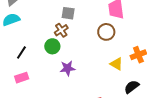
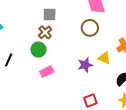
purple star: (68, 68) -> (85, 65), moved
pink rectangle: (22, 78) -> (47, 72), moved

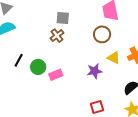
green circle: (38, 50) -> (38, 67), moved
yellow triangle: (104, 58) -> (114, 58), moved

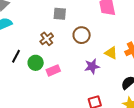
brown circle: (102, 34) -> (82, 35), moved
brown cross: (57, 36) -> (47, 39), moved

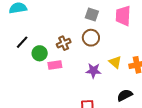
gray square: (60, 14) -> (92, 15), moved
brown cross: (47, 39) -> (64, 43), moved

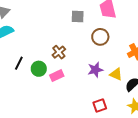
brown circle: (91, 38) -> (100, 37), moved
yellow triangle: (115, 62) -> (116, 74), moved

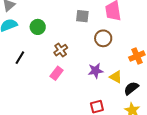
green circle: (39, 69) -> (38, 27), moved
pink rectangle: (57, 76) -> (57, 73), turned -32

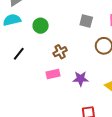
purple star: (96, 71) -> (81, 79), moved
pink rectangle: (57, 73) -> (53, 74), turned 32

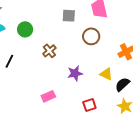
pink rectangle: (53, 74) -> (48, 96), moved

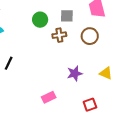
green circle: (25, 29) -> (40, 20), moved
brown cross: (49, 51) -> (59, 35), moved, turned 32

